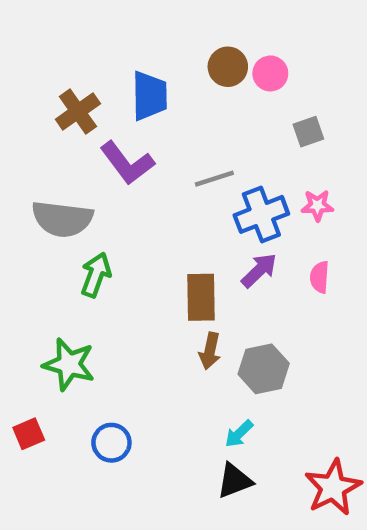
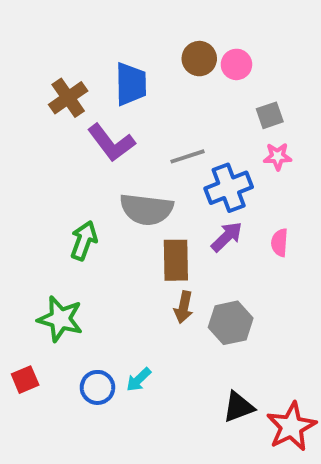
pink star: (317, 205) -> (278, 156), moved
gray semicircle: (62, 219) -> (146, 209), moved
cyan arrow: (239, 434) -> (139, 380), moved
black triangle: (235, 481) -> (238, 407), moved

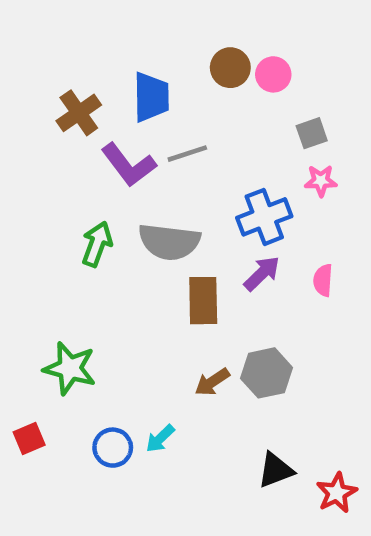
gray line: (188, 156) -> (187, 154), moved
green arrow: (84, 241) -> (97, 244), moved
brown arrow: (184, 307) -> (212, 382), moved, turned 44
red star: (291, 427) -> (337, 493), size x0.7

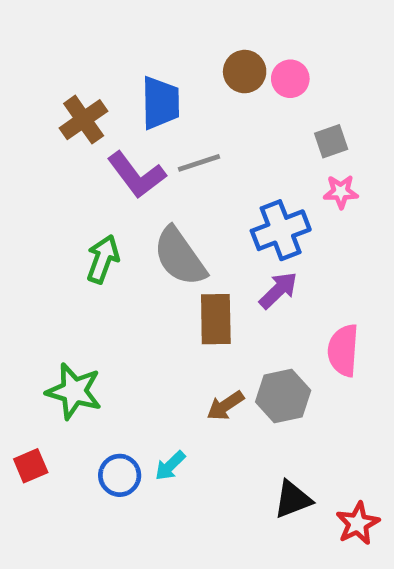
gray semicircle: (169, 242) -> (180, 257), turned 48
pink semicircle: (323, 280) -> (343, 350), moved, size x1.5

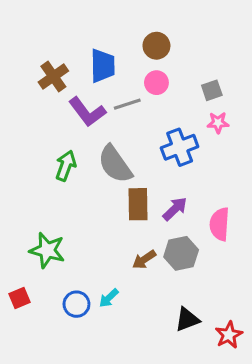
pink circle: (290, 79) -> (156, 83), moved
purple arrow: (278, 290) -> (175, 209), moved

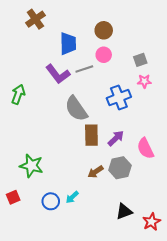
brown cross: (53, 76) -> (35, 19), moved
green arrow: (66, 166) -> (18, 94), moved
pink semicircle: (220, 224) -> (145, 148), turned -30

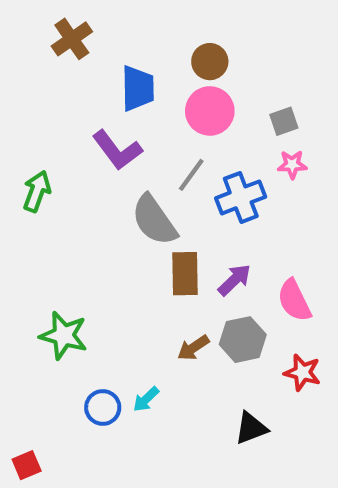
pink circle: (104, 55) -> (210, 111), size x1.5
gray line: (84, 69) -> (191, 175), moved, turned -36
red square: (13, 197) -> (27, 465), moved
red star: (151, 222) -> (302, 372), moved, turned -30

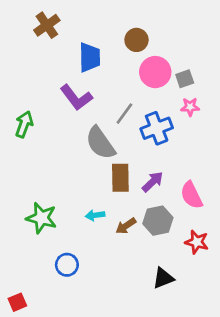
pink circle: (210, 111) -> (155, 72), moved
cyan arrow: (146, 399) -> (95, 215), moved, turned 36

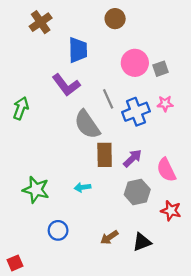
brown circle: (137, 40) -> (115, 19), moved
pink star: (190, 107) -> (165, 104), moved
gray line: (124, 114) -> (108, 99), turned -60
brown arrow: (126, 226) -> (109, 237), moved

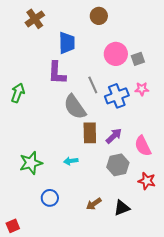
purple L-shape: (66, 85) -> (57, 73), turned 40
green star: (36, 190) -> (31, 163), turned -30

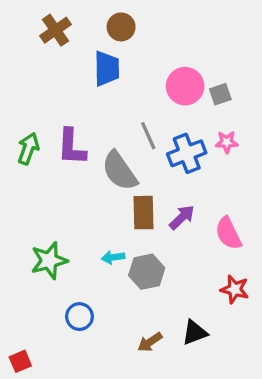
brown circle: (99, 16) -> (121, 27), moved
purple L-shape: (57, 73) -> (71, 147), moved
gray hexagon: (118, 165) -> (147, 272), moved
brown arrow: (94, 204) -> (150, 342), moved

